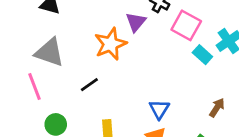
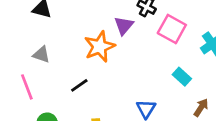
gray triangle: (50, 52) -> (41, 55), size x0.6
cyan rectangle: (202, 55) -> (182, 77), moved

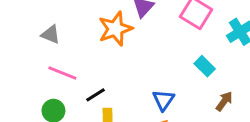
black line: (79, 85) -> (96, 95), moved
pink line: (27, 87) -> (62, 73), moved, turned -50

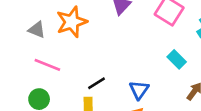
orange star: (115, 29) -> (72, 22), moved
black line: (96, 95) -> (97, 83), moved

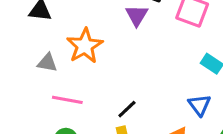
blue triangle: (139, 90) -> (199, 105), moved

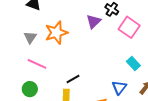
gray triangle: (47, 63) -> (30, 37), turned 40

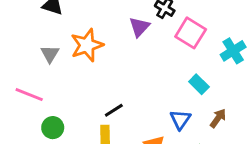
pink line: (37, 64) -> (29, 95), moved

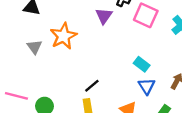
cyan rectangle: (199, 84) -> (142, 64), moved
pink line: (29, 95) -> (16, 96), moved

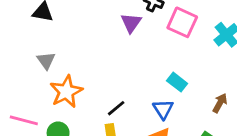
orange star: (63, 36) -> (66, 92), moved
blue triangle: (147, 86) -> (163, 109), moved

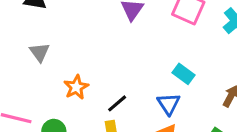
orange star: (66, 92) -> (76, 87), moved, size x0.7

